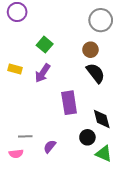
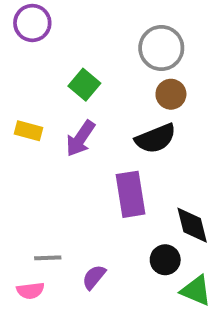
gray circle: (101, 20) -> (161, 48), moved
black semicircle: (96, 73) -> (156, 138), moved, turned 105

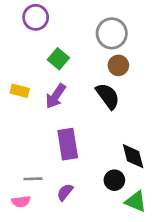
purple circle: (32, 23) -> (36, 17), moved
black semicircle: (156, 138) -> (108, 96), turned -104
purple rectangle: (131, 194) -> (68, 144), moved

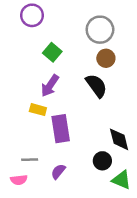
yellow rectangle: (20, 91) -> (38, 110), moved

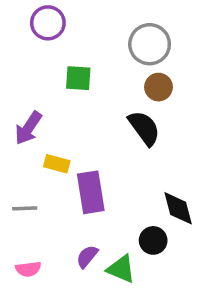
green square: (52, 52) -> (78, 78), turned -36
purple arrow: (50, 86) -> (28, 128), moved
gray line: (30, 160) -> (25, 208), moved
green triangle: (121, 180) -> (121, 269), moved

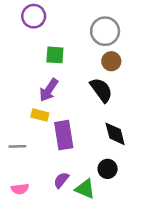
purple arrow: (28, 128) -> (49, 90), moved
black diamond: (178, 208) -> (115, 134), moved

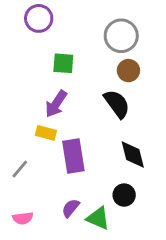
gray line: (17, 146) -> (20, 169), turned -48

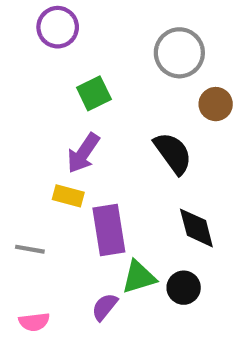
green square: (63, 63) -> (94, 93), turned -30
brown circle: (128, 71) -> (216, 104), moved
gray line: (20, 169) -> (30, 249), turned 60
green triangle: (98, 218) -> (139, 277), moved, turned -40

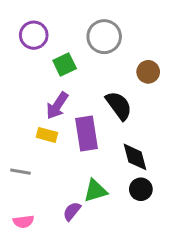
purple circle: (58, 27) -> (34, 35), moved
gray circle: (179, 53) -> (104, 37), moved
purple rectangle: (109, 230) -> (87, 133), moved
black circle: (184, 288) -> (141, 189), moved

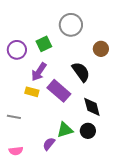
purple circle: (34, 35) -> (17, 50), moved
purple rectangle: (87, 133) -> (59, 91), turned -40
black circle: (141, 189) -> (88, 131), moved

